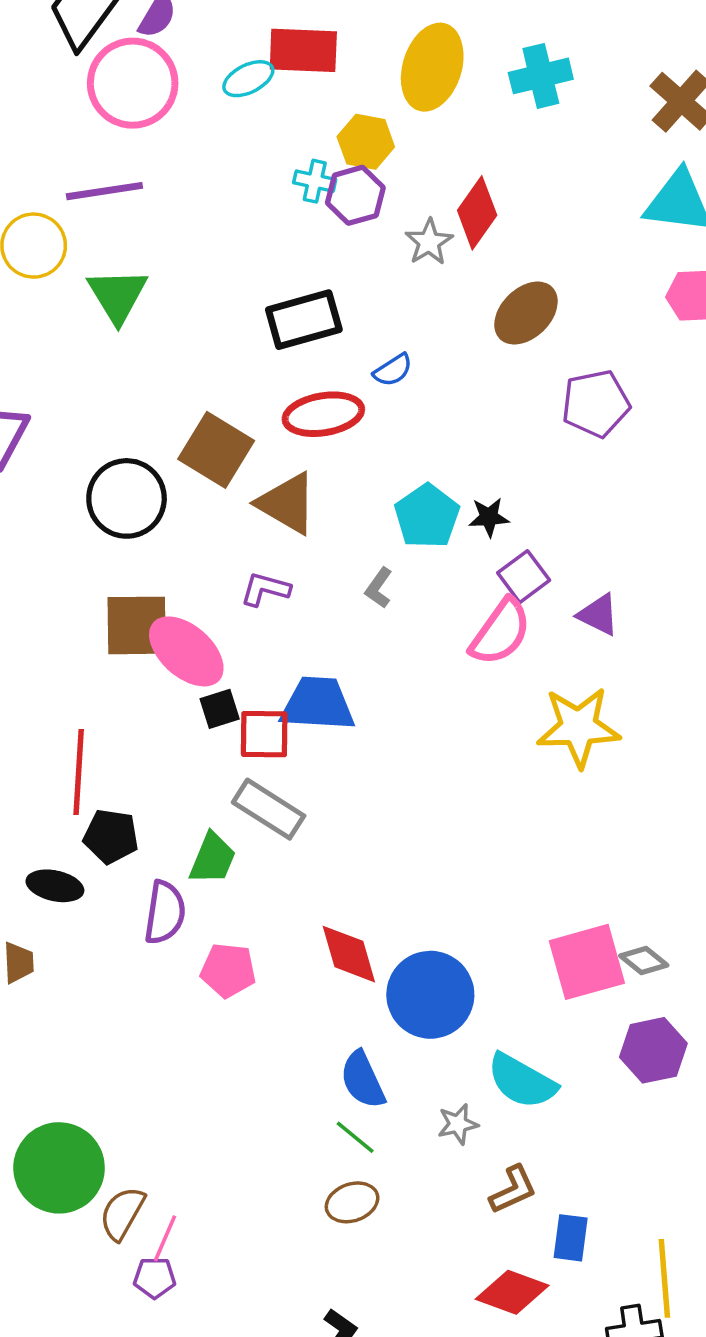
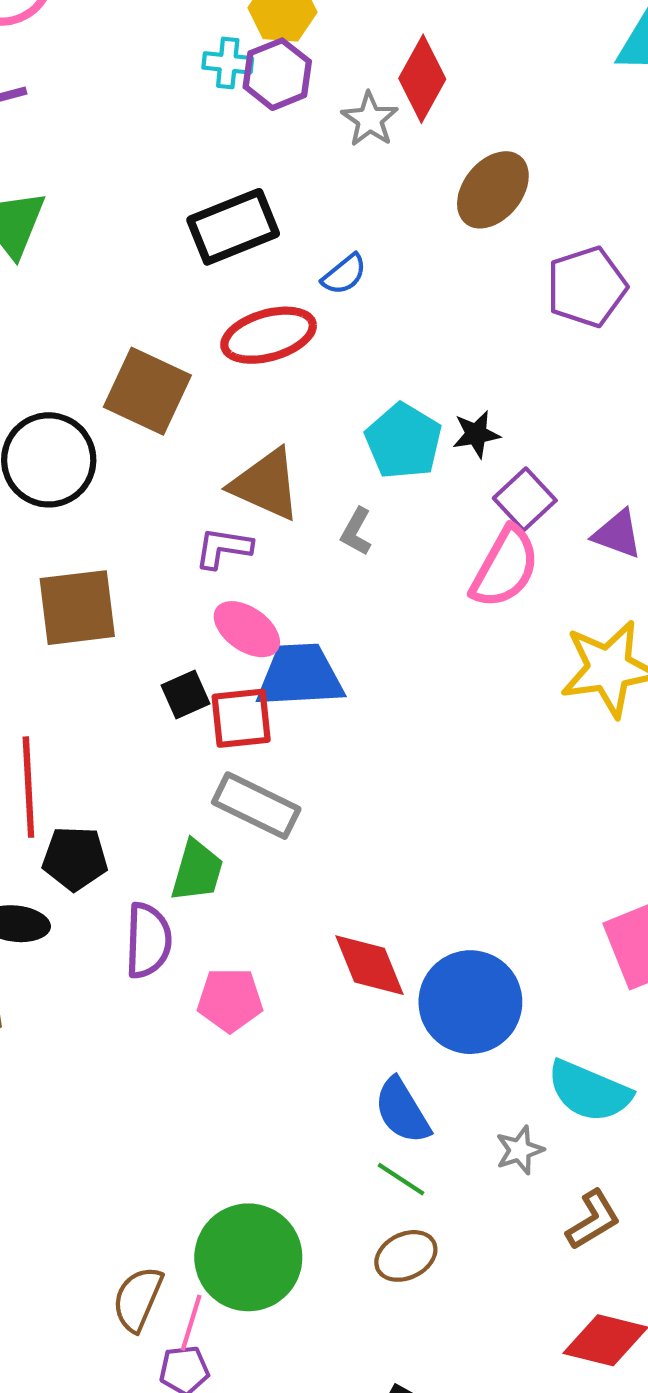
brown triangle: (287, 503) -> (266, 484), moved
pink ellipse: (186, 651) -> (247, 629), moved, size x0.7
green circle: (59, 1168) -> (248, 1257), moved

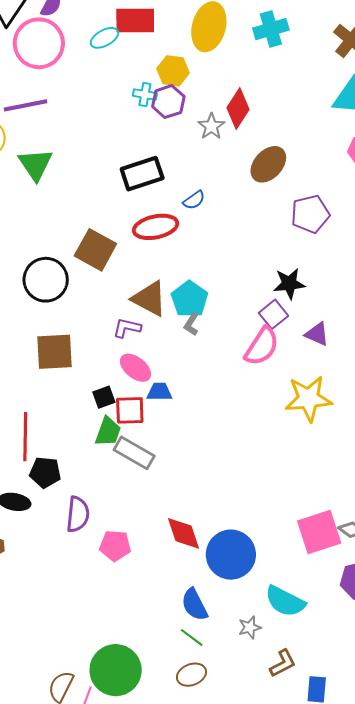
black star: (476, 434) -> (289, 284), moved, size x1.4
cyan pentagon: (404, 441) -> (190, 299), moved
blue trapezoid: (300, 676) -> (160, 392), size x0.6
green trapezoid: (197, 871) -> (108, 432), moved

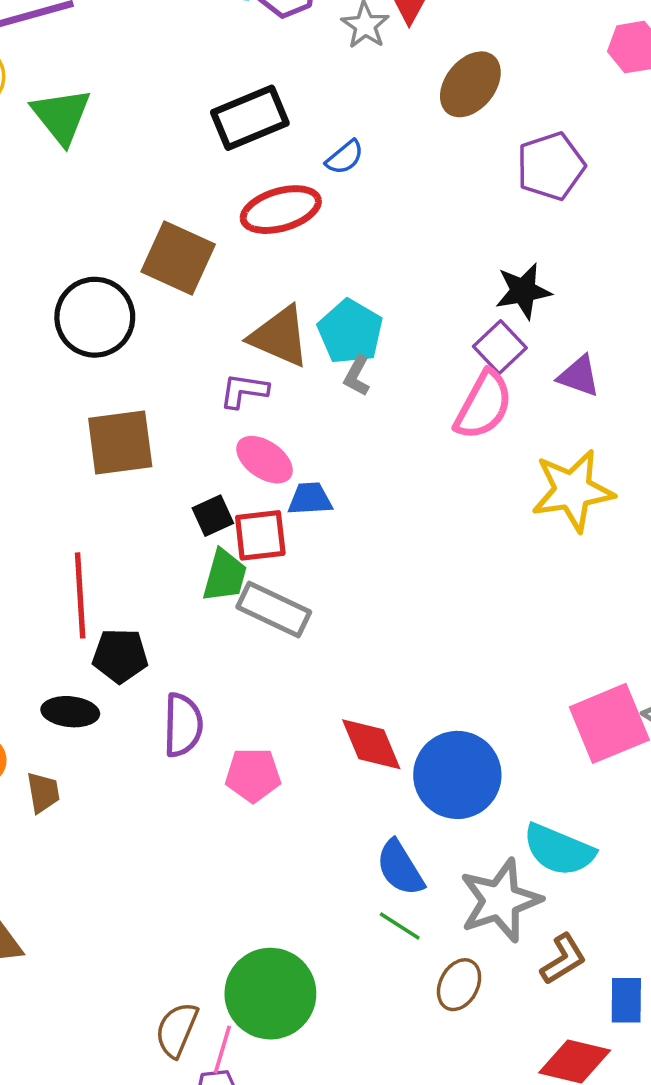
gray star: (250, 627) -> (500, 900), size x2.0
brown ellipse: (191, 675) -> (459, 985), moved, turned -36

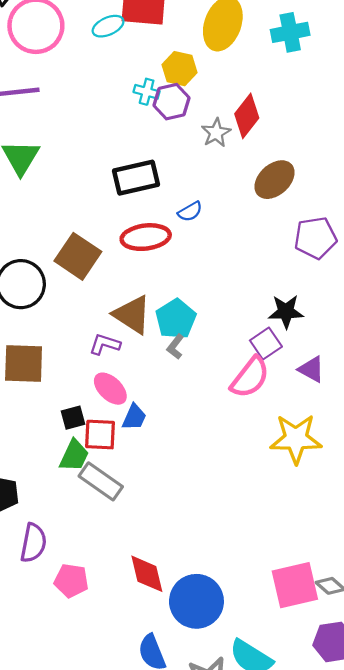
blue trapezoid: (310, 499) -> (134, 417), turned 108

